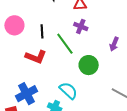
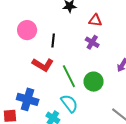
green line: (65, 44) -> (69, 76), moved
blue cross: (26, 94) -> (28, 99), turned 35

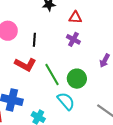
cyan semicircle: (69, 103) -> (66, 101), moved

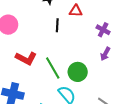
purple cross: (73, 39) -> (103, 30), moved
black line: (34, 40) -> (57, 25), moved

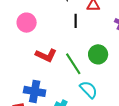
green circle: (78, 72) -> (98, 54), moved

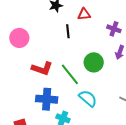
blue cross: (35, 91) -> (47, 99), moved

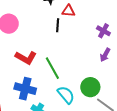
red triangle: (84, 14) -> (68, 11), moved
green circle: (94, 62) -> (90, 87), moved

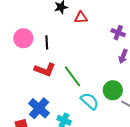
black line: (58, 25) -> (47, 42), moved
blue cross: (25, 89) -> (39, 108), moved, turned 35

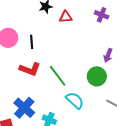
purple cross: (118, 33) -> (102, 15), moved
green circle: (113, 90) -> (97, 76), moved

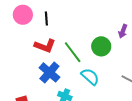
green circle: (97, 76) -> (101, 46), moved
blue cross: (24, 108) -> (49, 72), moved

